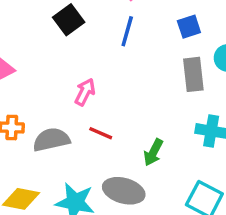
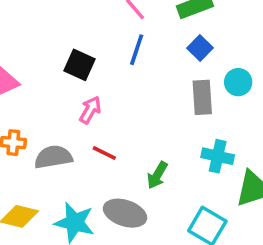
black square: (69, 20) -> (80, 65), moved, turned -32
blue square: (189, 27) -> (200, 48), turned -30

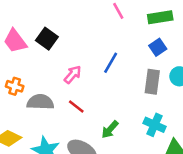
blue line: (137, 50) -> (111, 63), moved
black square: (80, 65) -> (47, 39), moved

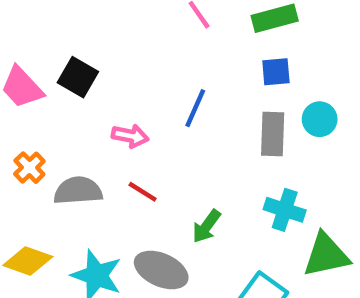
blue square: (158, 47) -> (276, 72), turned 35
pink arrow: (73, 75) -> (130, 136), turned 66
orange cross: (15, 86) -> (29, 168), turned 35

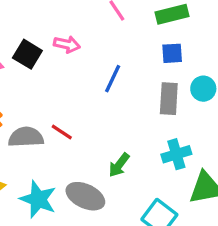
pink arrow: (130, 136) -> (67, 44), moved
red line: (143, 192) -> (62, 132), moved
cyan cross: (285, 210) -> (176, 154), turned -36

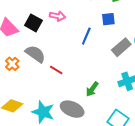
blue square: (172, 53) -> (108, 19), moved
gray rectangle: (169, 99) -> (121, 47), turned 48
gray semicircle: (26, 137) -> (35, 54), moved, turned 40

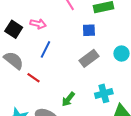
blue line: (86, 36) -> (45, 49), moved
gray rectangle: (121, 47) -> (89, 58), moved

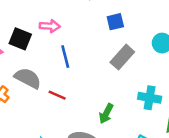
blue line: (45, 49) -> (65, 57), turned -30
cyan cross: (104, 93) -> (150, 98), turned 36

